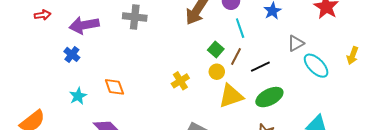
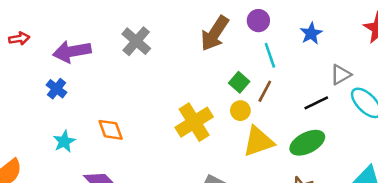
gray cross: (135, 17) -> (136, 41), turned 35
black line: (260, 67) -> (316, 103), moved
yellow cross: (180, 81) -> (194, 122), size x1.6

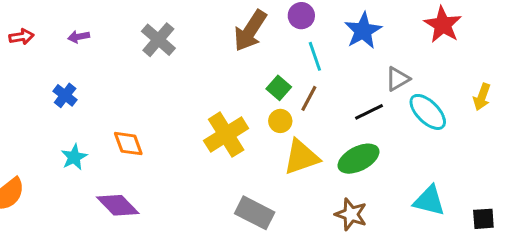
blue star: (311, 33) -> (363, 31), size x1.4
purple arrow: (72, 51) -> (79, 37), moved, size x0.5

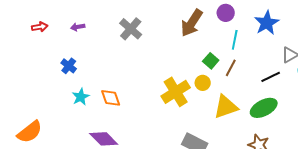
cyan line: (315, 56) -> (235, 40), turned 30
yellow circle: (280, 121) -> (203, 83), moved
cyan star: (74, 157) -> (81, 97), moved

